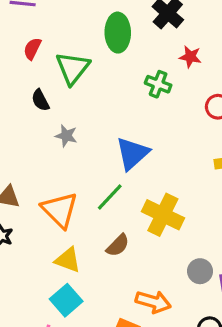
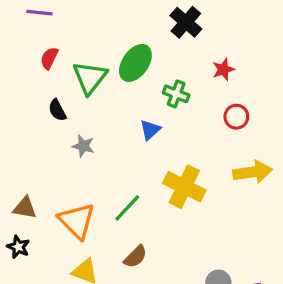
green ellipse: (118, 33) -> (135, 63), moved, turned 36
red star: (190, 57) -> (223, 69), moved, turned -30
blue triangle: (132, 153) -> (150, 130), moved, size x0.6
yellow cross: (163, 215) -> (184, 187), moved

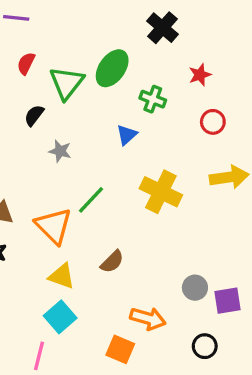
black semicircle: (57, 110) -> (34, 115), turned 65
green line: (127, 208) -> (91, 200), moved

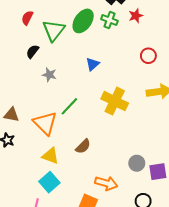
red star: (200, 75) -> (136, 16), moved
green cross: (153, 99) -> (109, 20), moved

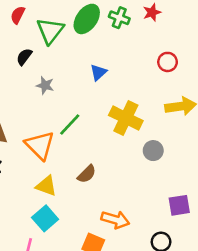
gray circle: (137, 163) -> (153, 151), moved

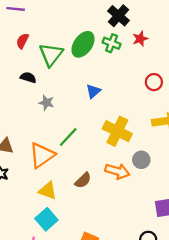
black semicircle: (24, 57) -> (28, 77), turned 70
orange triangle: (40, 145) -> (42, 155), turned 40
orange arrow: (115, 220) -> (117, 171), moved

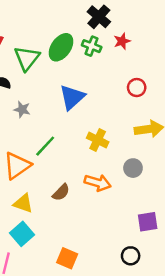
blue triangle: (93, 91) -> (72, 97), size x1.6
yellow cross: (117, 131) -> (98, 140), size x0.7
gray circle: (141, 160) -> (133, 168), moved

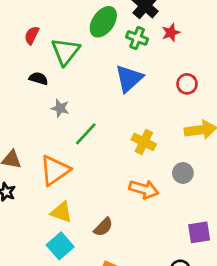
green ellipse: (61, 47) -> (103, 22), moved
blue triangle: (72, 97) -> (129, 78), moved
green line: (45, 146) -> (86, 134), moved
brown semicircle: (61, 192) -> (103, 227), moved

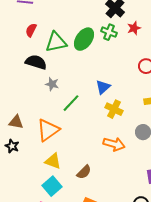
green ellipse: (103, 22) -> (84, 39), moved
green triangle: (65, 51) -> (56, 42), turned 40
black semicircle: (38, 78) -> (36, 62), size x1.5
blue triangle: (129, 78) -> (103, 87), moved, size x0.7

